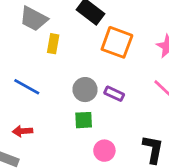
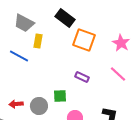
blue line: (27, 87) -> (19, 56), moved
gray circle: (85, 90) -> (39, 106), moved

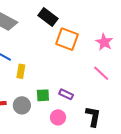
yellow rectangle: (38, 41) -> (21, 71), moved
purple rectangle: (82, 77) -> (66, 94), moved

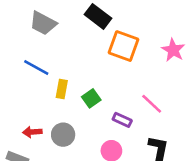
pink line: (101, 73) -> (152, 104), moved
green square: (43, 95) -> (91, 98), moved, turned -32

